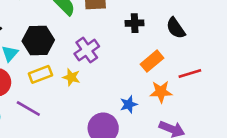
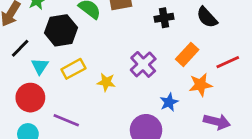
black hexagon: (38, 41) -> (61, 30), moved
purple cross: (87, 50) -> (143, 64), moved
yellow rectangle: (40, 74) -> (73, 69), moved

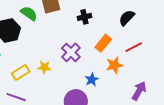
black semicircle: (207, 17) -> (127, 18), moved, turned 90
yellow rectangle: (73, 69) -> (21, 73), moved
purple arrow: (217, 122) -> (139, 91), moved, turned -72

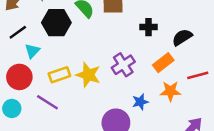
black semicircle: (127, 18) -> (182, 37), moved
yellow star: (44, 67) -> (88, 75), size x1.5

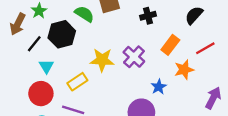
black line: (18, 32) -> (34, 44), moved
black semicircle: (182, 37) -> (194, 15), moved
yellow star: (88, 75) -> (102, 60), moved

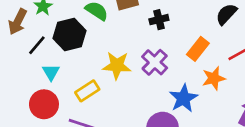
black cross: (148, 16) -> (159, 20), moved
blue star: (159, 87) -> (183, 98), size x1.5

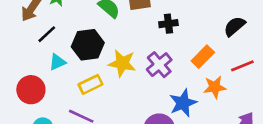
black hexagon: (70, 34) -> (88, 45), moved
cyan triangle: (51, 72) -> (57, 62), turned 30
red circle: (44, 104) -> (31, 90), moved

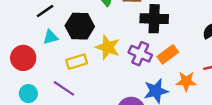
black cross: (168, 24) -> (154, 19), size x1.6
orange rectangle: (203, 57) -> (168, 54), moved
purple cross: (159, 65) -> (140, 54), turned -35

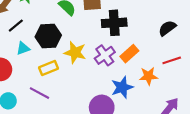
purple cross: (140, 54) -> (105, 55), turned 36

